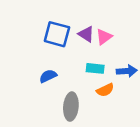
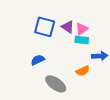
cyan rectangle: (95, 68) -> (82, 40), moved
gray ellipse: (71, 107) -> (56, 84), turned -60

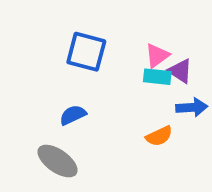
purple triangle: (68, 27) -> (180, 71), moved
gray ellipse: (56, 84) -> (58, 161), moved

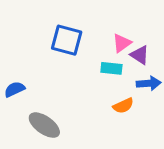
cyan rectangle: (157, 77) -> (111, 68), moved
blue semicircle: (73, 115) -> (15, 89), moved

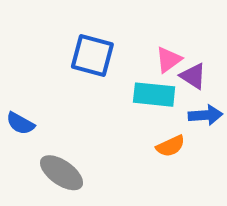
cyan rectangle: (111, 68) -> (154, 95), size x1.4
blue semicircle: (15, 89) -> (20, 123), turned -126

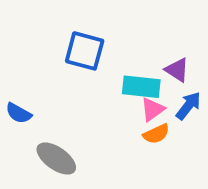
pink triangle: (168, 60) -> (153, 109), moved
blue arrow: (205, 115) -> (188, 106), turned -48

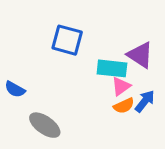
purple triangle: (177, 70) -> (140, 55), size x1.4
blue arrow: (188, 106) -> (145, 101), moved

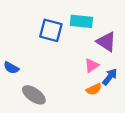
cyan rectangle: (112, 68) -> (81, 21), moved
orange semicircle: (124, 106) -> (94, 89), moved

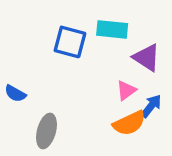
orange semicircle: (94, 89) -> (129, 123), size x1.5
gray ellipse: (34, 95) -> (46, 131), turned 70

